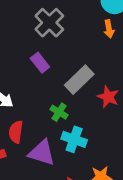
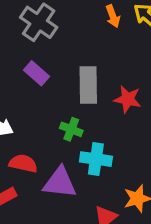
gray rectangle: (79, 80) -> (88, 85), turned -36
red semicircle: (16, 132) -> (23, 163), turned 105

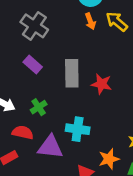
green cross: (71, 129) -> (39, 107), moved, turned 35

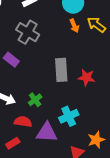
purple rectangle: (33, 64) -> (11, 60), moved
cyan cross: (78, 129) -> (69, 116), turned -30

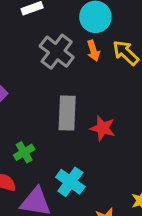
gray cross: (28, 32) -> (57, 52), moved
cyan cross: (69, 116) -> (70, 182), turned -36

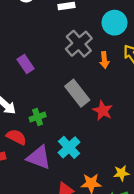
orange arrow: (93, 51) -> (104, 60), moved
gray rectangle: (67, 113) -> (77, 93), turned -52

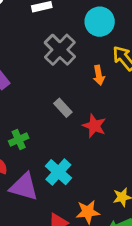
orange arrow: (104, 60) -> (99, 75), moved
gray rectangle: (77, 93) -> (63, 108), size x0.6

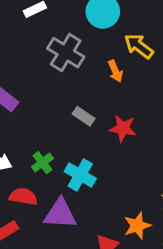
cyan cross: (58, 172) -> (80, 175), moved

